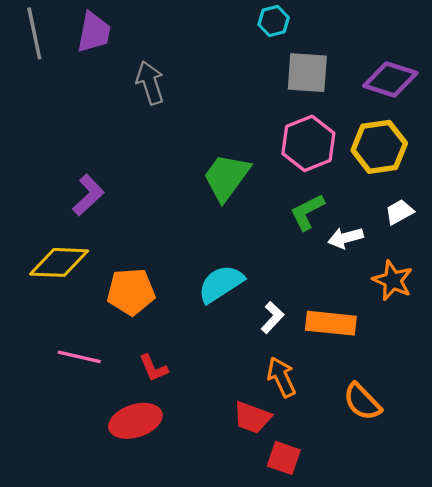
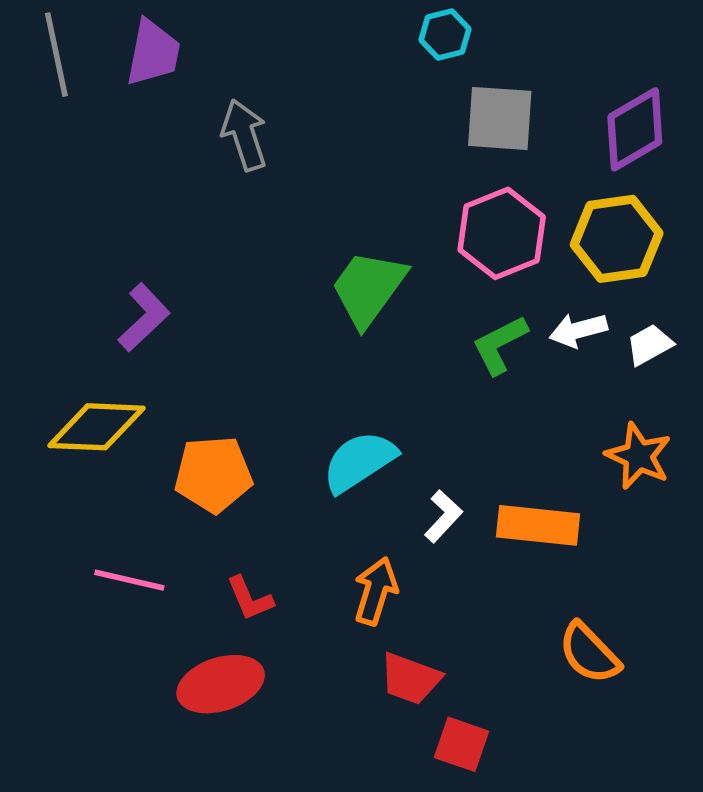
purple diamond: (390, 79) -> (635, 129), turned -48
white arrow: (345, 238) -> (578, 330), moved
orange arrow: (281, 377) -> (376, 591), moved, turned 42

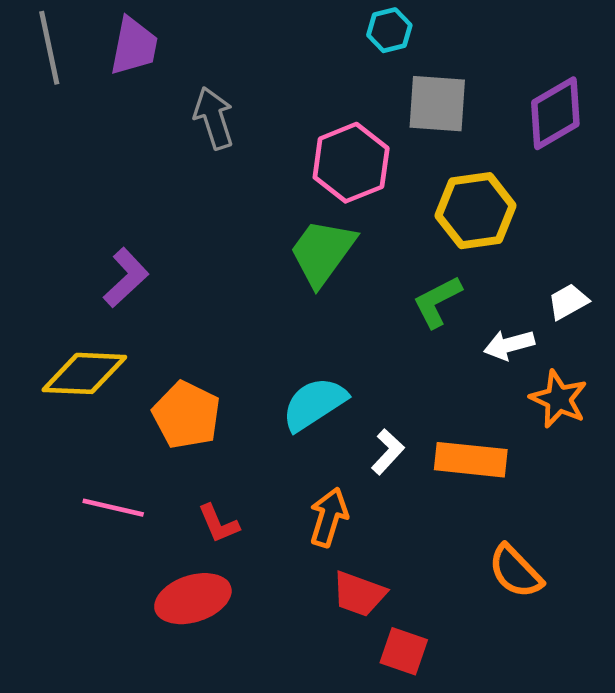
pink hexagon: (502, 233) -> (351, 163), moved
yellow hexagon: (617, 239) -> (476, 211), moved
white arrow: (578, 330) -> (509, 345), moved
orange pentagon: (213, 474) -> (187, 415), turned 30

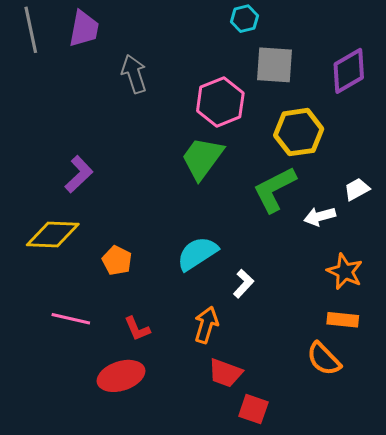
green L-shape: (437, 302) -> (275, 189), size x1.4
orange star: (559, 399) -> (345, 272), moved
orange pentagon: (187, 415) -> (117, 261), size x0.7
orange rectangle: (471, 460) -> (343, 320), moved, size x0.7

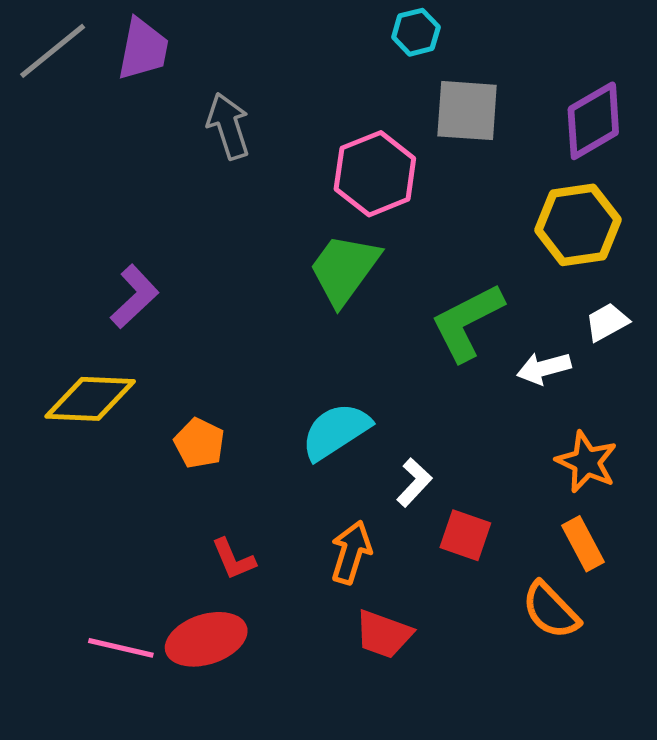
gray line: (31, 30) -> (53, 51), turned 63
yellow hexagon: (299, 132) -> (578, 225), moved
pink line: (71, 319) -> (121, 648), moved
orange rectangle: (343, 320) -> (583, 544), turned 56
red square: (253, 409) -> (465, 535), moved

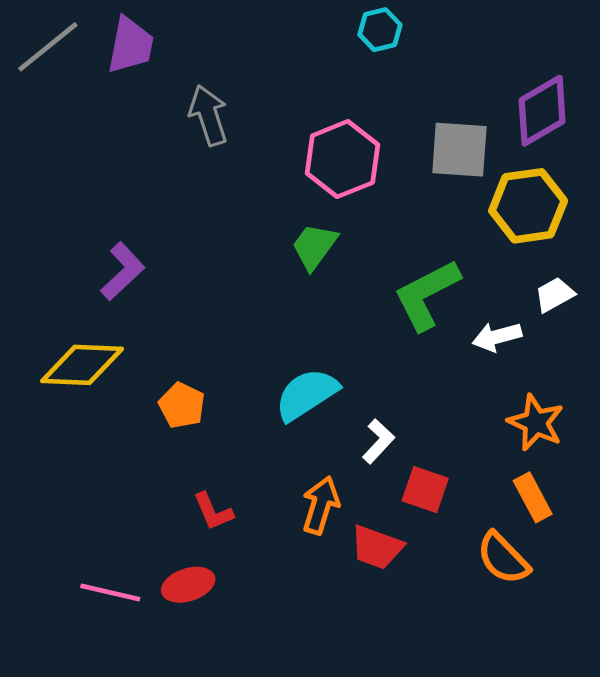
gray square: (467, 111) -> (459, 150), moved
green trapezoid: (344, 269) -> (314, 246), size x0.7
red trapezoid: (384, 634) -> (377, 547), moved
red ellipse: (206, 639) -> (188, 585), size x0.7

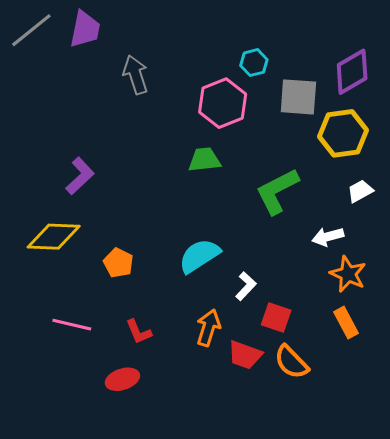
cyan hexagon: (380, 30) -> (254, 63), moved
green trapezoid: (314, 246) -> (204, 160), turned 48
white arrow: (497, 337) -> (328, 237), moved
orange semicircle: (503, 558) -> (291, 362), moved
pink line: (110, 592) -> (72, 325), moved

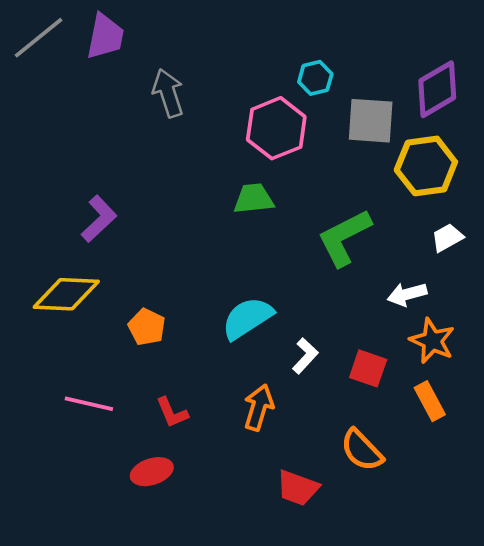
red square: (276, 318) -> (368, 368), moved
red trapezoid: (245, 355) -> (298, 488), moved

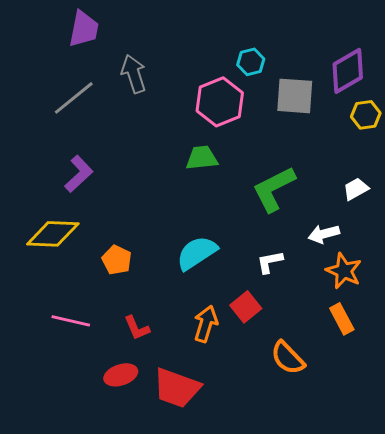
gray line: (39, 38) -> (74, 98), moved
yellow hexagon: (426, 166) -> (366, 115), moved, size x0.6
white L-shape: (305, 356) -> (270, 262), moved, turned -144
red square: (368, 368) -> (246, 307), moved, turned 32
red trapezoid: (298, 488) -> (177, 388), moved, size x1.4

